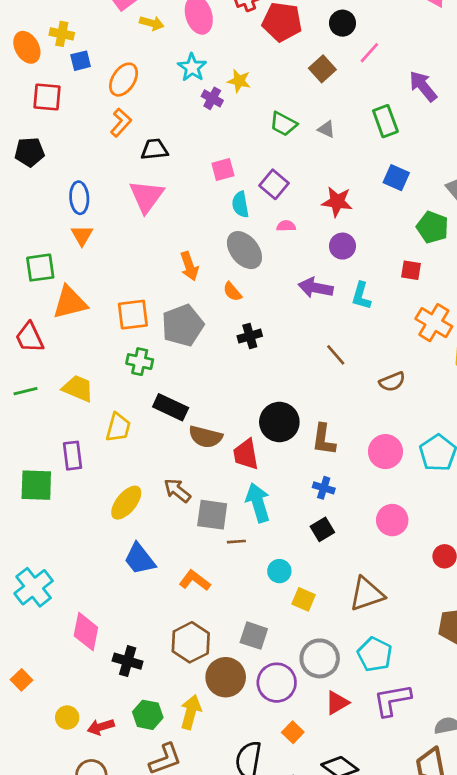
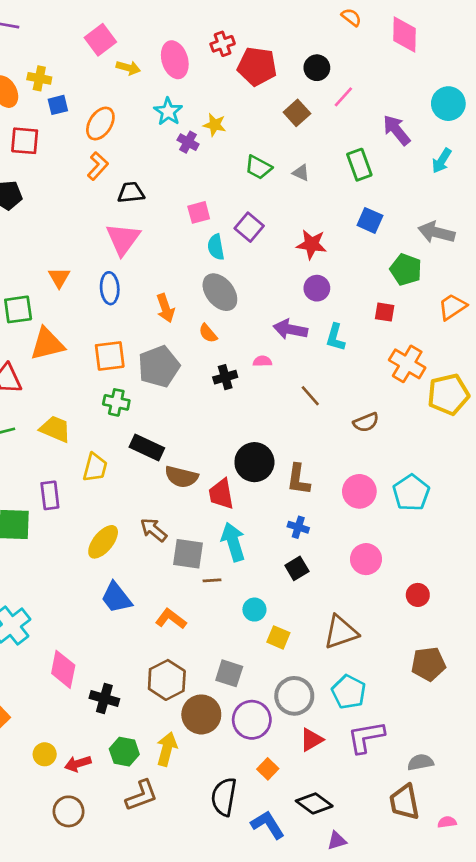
blue ellipse: (79, 198) -> (110, 288), moved
pink semicircle: (286, 226) -> (262, 361), moved

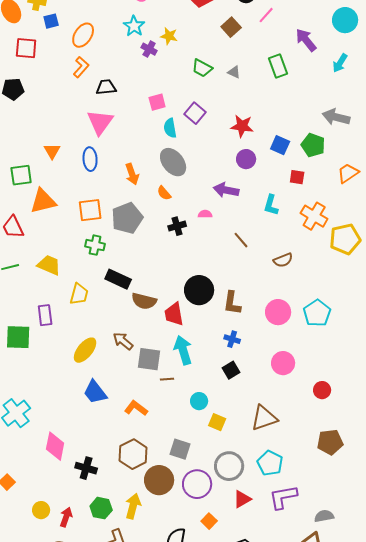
blue square: (370, 220) -> (280, 145), moved
cyan L-shape: (335, 337) -> (271, 205), moved
red arrow: (78, 764) -> (66, 517), turned 126

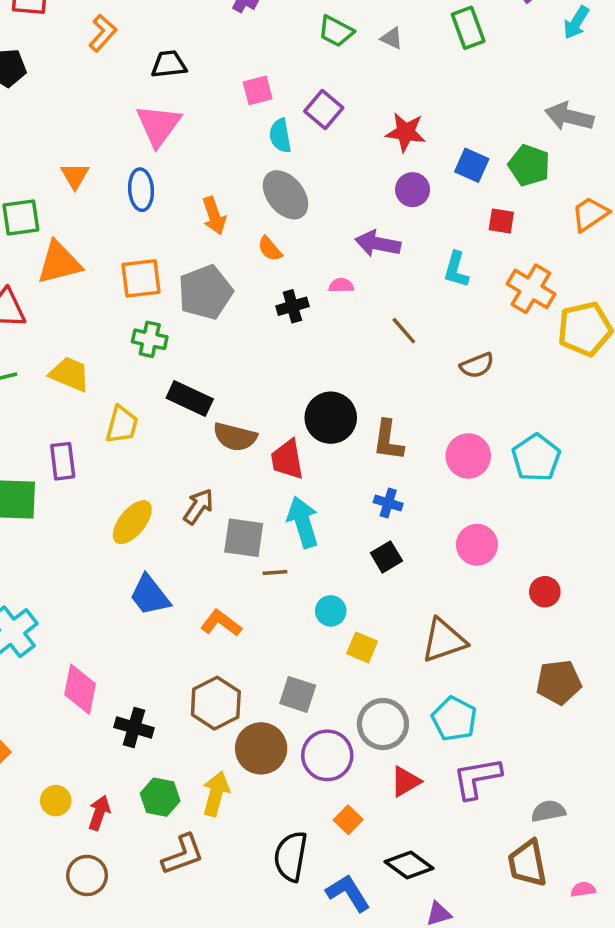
orange L-shape: (81, 67) -> (103, 33), moved
brown arrow: (123, 341) -> (198, 506), turned 85

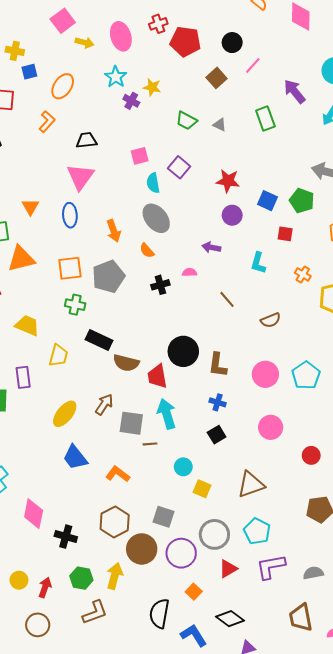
purple arrow: (378, 244) -> (211, 247), size x0.7
orange cross: (531, 289) -> (303, 274), size x0.6
gray semicircle: (548, 811) -> (313, 573), moved

